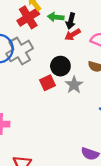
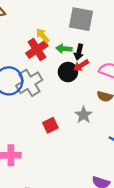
black circle: (60, 66) -> (68, 72), moved
red square: (48, 83) -> (50, 125), moved

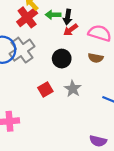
black circle: (68, 72) -> (62, 59), moved
gray star: (84, 115) -> (73, 89), moved

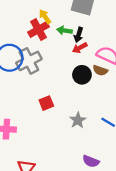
brown semicircle: (96, 58) -> (100, 70), moved
black circle: (62, 59) -> (82, 75), moved
gray star: (73, 89) -> (78, 120), moved

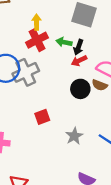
yellow arrow: (45, 17) -> (37, 22), moved, turned 32

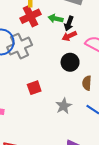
brown semicircle: (100, 85) -> (87, 83), moved, turned 72

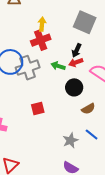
green arrow: (56, 19) -> (58, 66), moved
brown semicircle: (87, 83) -> (88, 109), turned -128
gray star: (64, 106) -> (70, 140), moved

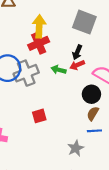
yellow arrow: (42, 24) -> (39, 26), size x1.5
black circle: (74, 87) -> (91, 94), moved
brown semicircle: (88, 109) -> (93, 114), turned 152
blue line: (92, 134) -> (94, 131), moved, turned -40

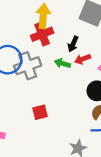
black arrow: (77, 52) -> (73, 44), moved

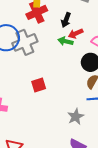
green arrow: (62, 63) -> (65, 41), moved

